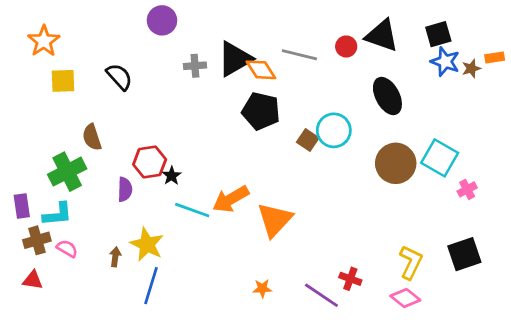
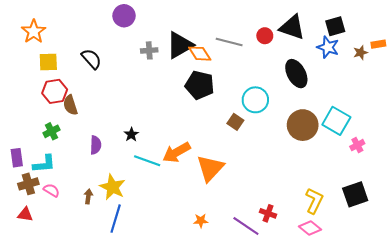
blue star: (445, 62) -> (328, 47), moved
brown square: (308, 140) -> (235, 122), moved
red hexagon: (150, 162) -> (55, 91), moved
green cross: (67, 172) -> (51, 131), size x0.6

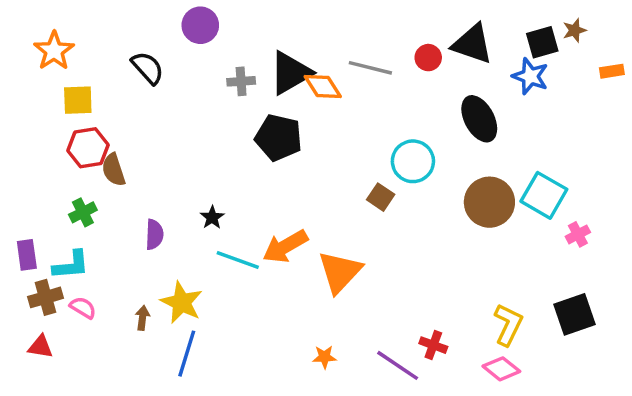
brown star: (360, 53) -> (575, 30), moved
black semicircle: (91, 59) -> (148, 68), moved
black pentagon: (200, 85) -> (279, 137), moved

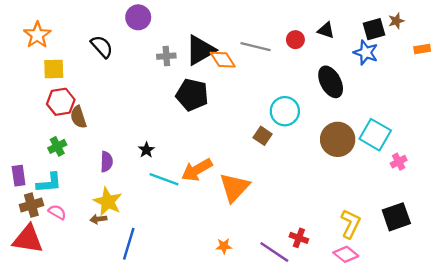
black triangle: (472, 44) -> (326, 30), size x0.6
yellow star: (182, 302) -> (108, 202), moved
brown arrow: (142, 318) -> (98, 219), turned -105
red triangle: (40, 347) -> (28, 239), size x1.8

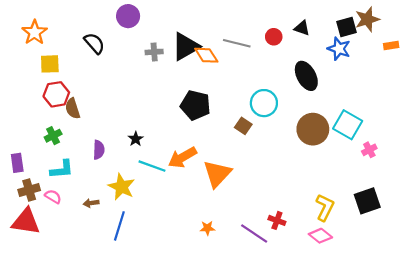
brown star: (396, 21) -> (367, 19), size x1.6
black pentagon: (192, 95) -> (195, 105), moved
cyan L-shape: (49, 183) -> (62, 169), moved
yellow star: (108, 202) -> (122, 187), moved

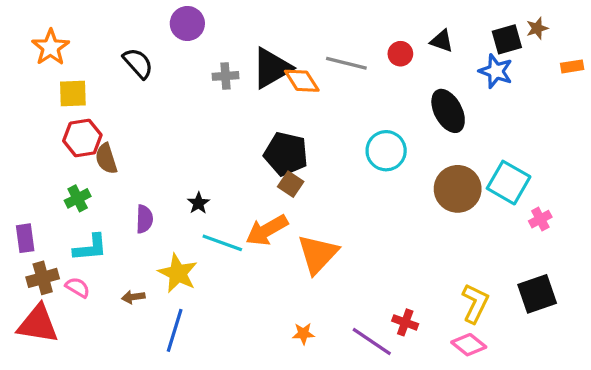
brown star: (367, 19) -> (537, 28), size x0.6
brown square: (243, 126) -> (291, 184), moved

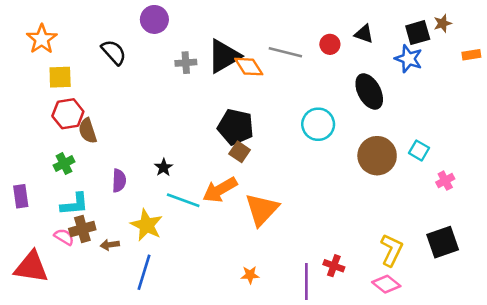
cyan square: (509, 183) -> (419, 150), size x0.6
brown cross: (43, 278) -> (82, 229), moved
purple line: (372, 342) -> (306, 281), turned 56

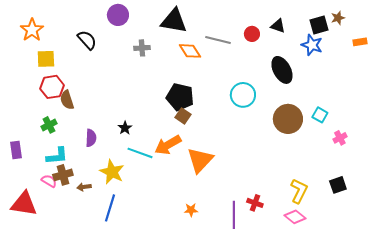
black triangle: (224, 56) -> (174, 21), moved, turned 40
black square: (443, 242) -> (338, 185), size x0.7

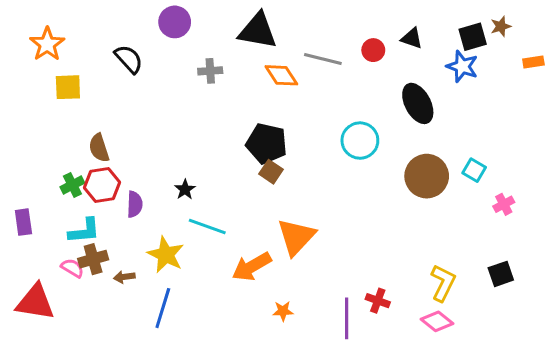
red hexagon: (52, 87) -> (102, 185), moved
orange arrow: (168, 145) -> (252, 267), moved

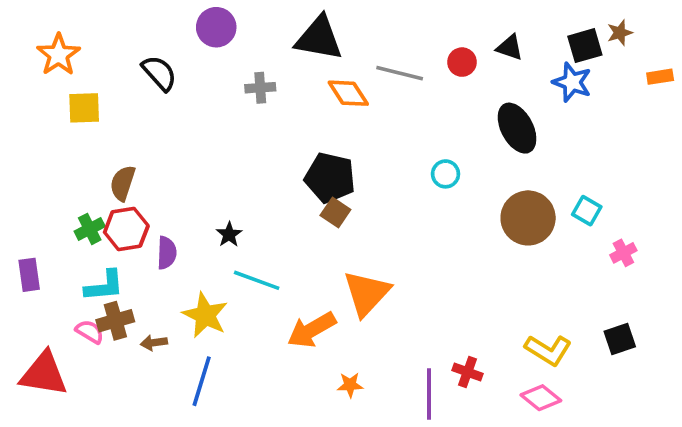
cyan circle: (360, 141) -> (445, 174), size x0.6
brown semicircle: (99, 148) -> (123, 183), turned 36
yellow L-shape: (443, 283) -> (548, 350), turned 96

